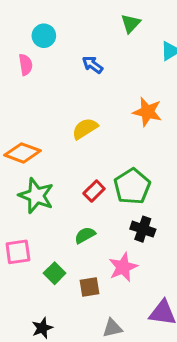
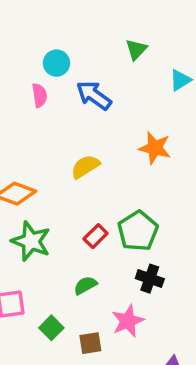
cyan circle: (44, 36) -> (56, 63), moved
pink semicircle: (26, 65) -> (40, 95), moved
blue arrow: (93, 65) -> (94, 95), size x1.5

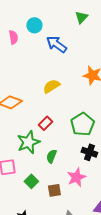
pink semicircle: (40, 95) -> (13, 37), moved
red rectangle: (96, 236) -> (45, 123), moved
green star: (31, 241) -> (28, 142), moved, turned 30
green semicircle: (85, 285) -> (51, 156), turned -40

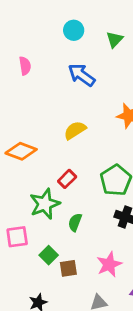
cyan circle: (34, 25) -> (74, 30), moved
pink star: (76, 177) -> (109, 264), moved
brown square: (54, 190) -> (68, 268), moved

